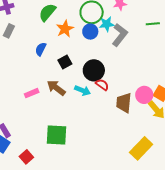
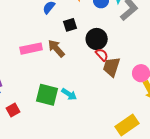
cyan arrow: (83, 90) -> (69, 94), moved
pink rectangle: (32, 93) -> (31, 49), size x1.5
brown trapezoid: (124, 103) -> (112, 67), moved

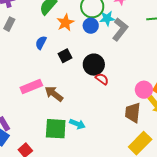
brown arrow: (56, 48) -> (54, 94), moved
brown trapezoid: (112, 67) -> (133, 113), moved

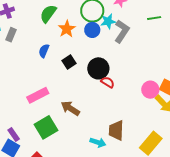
brown arrow: (54, 94) -> (70, 108), moved
brown trapezoid: (133, 113) -> (116, 130), moved
cyan arrow: (77, 124) -> (98, 142), moved
green square: (56, 129) -> (46, 127), moved, turned -30

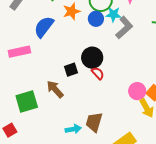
blue semicircle: (44, 51) -> (44, 27), size x1.6
black square: (69, 62) -> (71, 70), moved
pink rectangle: (38, 95) -> (19, 52), moved
cyan arrow: (98, 142) -> (73, 129), turned -42

